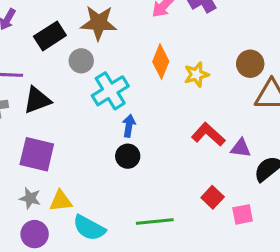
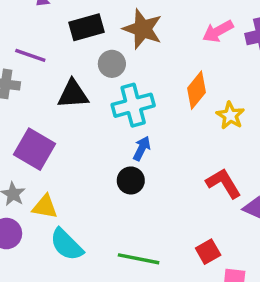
yellow star: (196, 74) -> (230, 115), turned 30
black triangle: (37, 100) -> (73, 94), moved

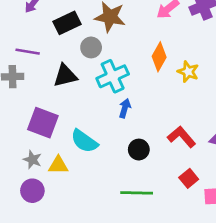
black circle: (131, 180) -> (139, 150), moved
red L-shape: (224, 183) -> (182, 137), moved
cyan semicircle: (67, 245) -> (84, 141), moved

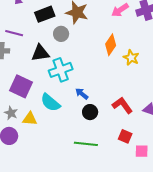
cyan cross: (113, 76) -> (61, 70), moved
blue arrow: (125, 108) -> (82, 94), moved, turned -72
red square: (189, 178) -> (125, 136), turned -32

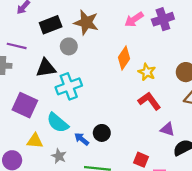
blue arrow: (82, 94) -> (82, 139), moved
red L-shape: (122, 105) -> (149, 101), moved
gray star: (11, 113) -> (59, 156), moved

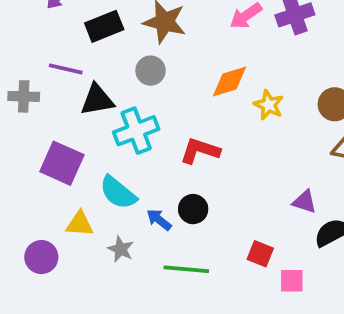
purple line: (17, 46) -> (66, 69), moved
gray circle: (69, 46) -> (151, 71), moved
orange diamond: (124, 58) -> (230, 82), turned 40
red L-shape: (149, 101) -> (200, 151), moved, turned -35

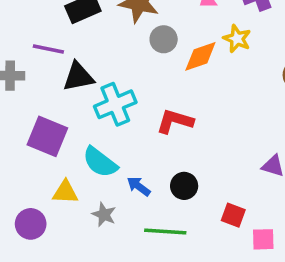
gray circle: (151, 71) -> (164, 39), moved
yellow star: (269, 105) -> (237, 39), moved
black circle: (193, 209) -> (184, 186), moved

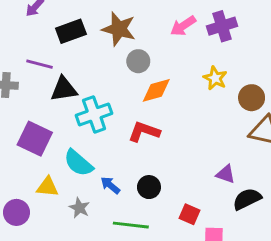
yellow star: (237, 39) -> (215, 78), moved
orange diamond: (200, 56) -> (156, 90), moved

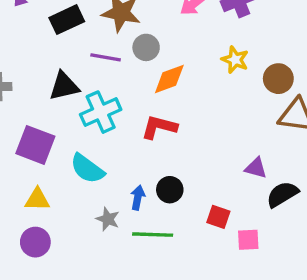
purple line: (40, 64) -> (106, 57), moved
blue arrow: (110, 185) -> (138, 198), moved, turned 66
yellow triangle: (47, 187) -> (37, 199), moved
gray star: (79, 208) -> (108, 219), moved
purple circle: (16, 212) -> (35, 242), moved

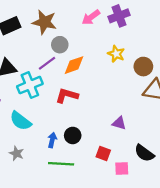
purple line: (106, 57) -> (47, 63), moved, turned -48
purple triangle: (256, 168) -> (119, 123), moved
black semicircle: (282, 194) -> (144, 153), moved, turned -114
gray star: (108, 219) -> (17, 153), moved

